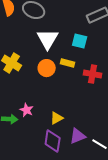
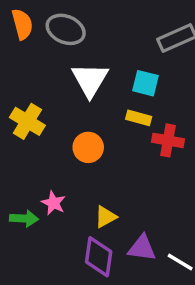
yellow rectangle: (68, 63) -> (139, 118), moved
orange circle: (47, 68) -> (88, 147), moved
purple triangle: (78, 136) -> (142, 248), turned 30

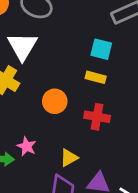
white triangle: (90, 80) -> (22, 46), moved
red cross: (168, 140) -> (97, 117), moved

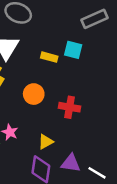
yellow rectangle: (96, 77) -> (49, 57), moved

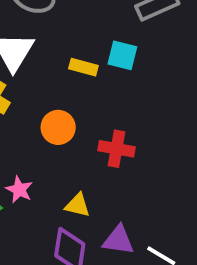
yellow triangle: (46, 142) -> (78, 205), turned 42

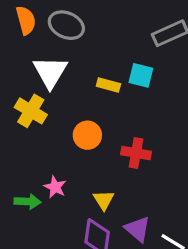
yellow triangle: (78, 205) -> (104, 200), turned 45
purple triangle: (118, 240) -> (138, 229), turned 32

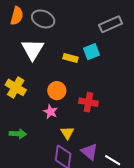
orange semicircle: (26, 20) -> (17, 16), turned 30
cyan square: (141, 75) -> (92, 52), turned -35
yellow cross: (31, 111) -> (16, 87), moved
pink star: (55, 187) -> (50, 112), moved

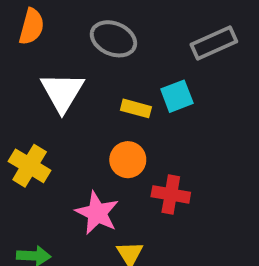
gray ellipse: (43, 19) -> (113, 39), moved
orange circle: (57, 91) -> (128, 160), moved
pink star: (50, 112) -> (97, 213), size x1.5

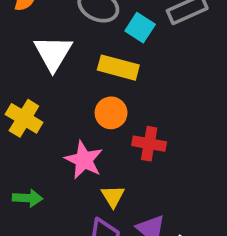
cyan square: (177, 96) -> (140, 28), moved, turned -36
yellow rectangle: (136, 108) -> (118, 68), size x1.5

